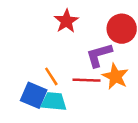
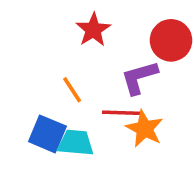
orange line: (51, 76) -> (72, 90), moved
orange star: (115, 76) -> (145, 129), moved

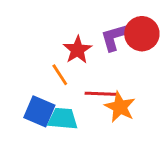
red star: (93, 30) -> (77, 50), moved
purple L-shape: (139, 77) -> (116, 37), moved

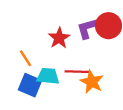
orange line: (60, 75) -> (26, 58), moved
cyan trapezoid: (63, 119) -> (48, 76), moved

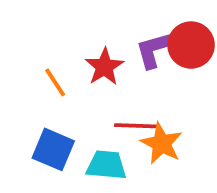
orange line: (26, 58) -> (55, 82), moved
cyan trapezoid: (48, 76) -> (106, 165), moved

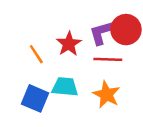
red line: (136, 126) -> (108, 59), moved
cyan trapezoid: (106, 165) -> (65, 87), moved

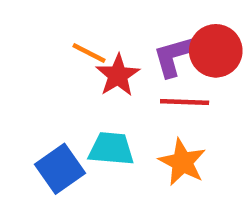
orange line: (36, 54) -> (89, 53), moved, turned -30
blue square: (35, 98) -> (60, 169), turned 32

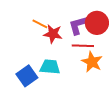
red star: (118, 75) -> (53, 34), turned -30
orange star: (182, 162) -> (92, 62), moved

